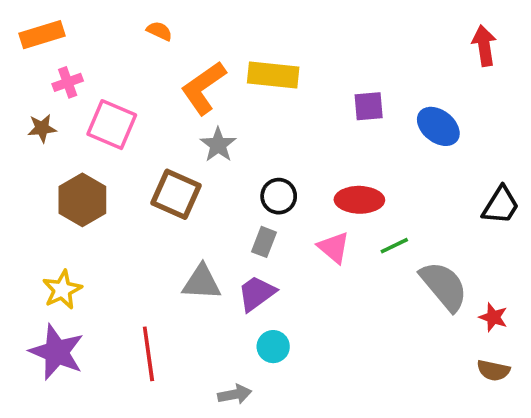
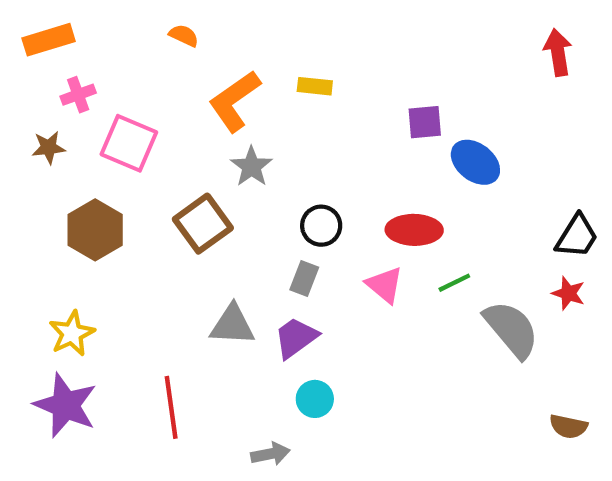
yellow rectangle: (273, 75) -> (315, 86), size x0.6
blue ellipse: (438, 126) -> (475, 162), moved
brown square: (176, 194) -> (203, 224), turned 30
red star: (493, 317) -> (568, 293), moved

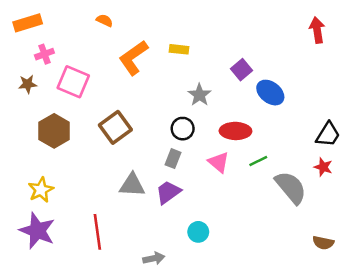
purple square: (425, 122) -> (242, 70), turned -35
gray star: (251, 166) -> (199, 95), moved
cyan circle: (315, 399) -> (198, 232), moved

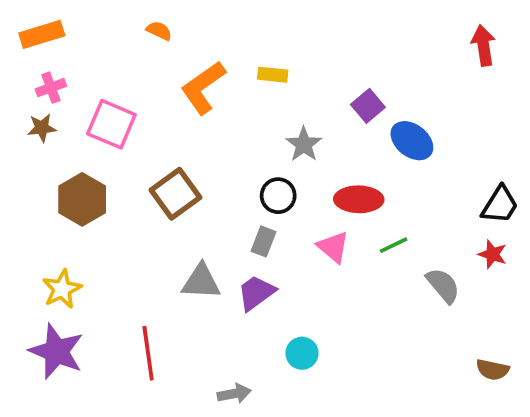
pink cross: (44, 54) -> (51, 88), moved
gray semicircle: (291, 187) -> (443, 285), size x0.7

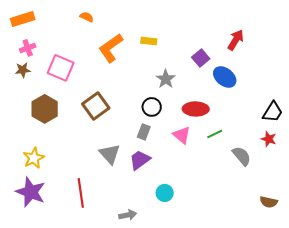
red arrow: (483, 45) -> (236, 40), moved, turned 40
gray triangle: (201, 282) -> (110, 154), turned 45

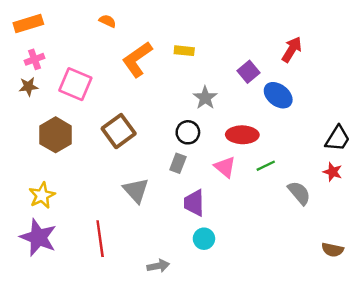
purple trapezoid: (140, 160) -> (194, 203), moved, turned -55

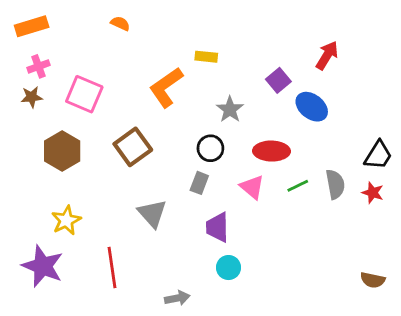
orange L-shape: (137, 59) -> (166, 87), moved
gray semicircle: (299, 193) -> (335, 184), moved, turned 30
yellow star: (42, 195) -> (66, 220), moved

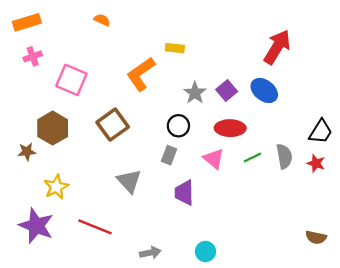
red arrow: (327, 55) -> (277, 47), size x1.4
purple square: (278, 80) -> (227, 90), moved
brown star: (32, 97) -> (27, 152), moved
red line: (112, 268) -> (95, 227), turned -60
cyan circle: (228, 268) -> (205, 252), moved

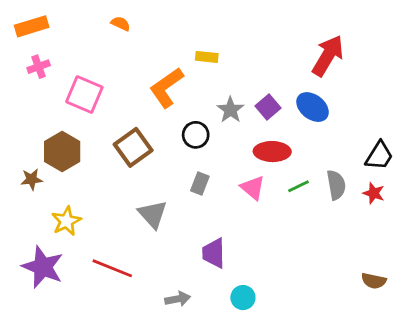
black circle: (178, 126) -> (196, 135), moved
purple trapezoid: (184, 193) -> (214, 253), moved

